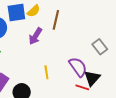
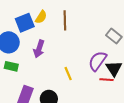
purple arrow: (35, 36) -> (39, 49), moved
purple semicircle: (78, 67) -> (98, 61), turned -95

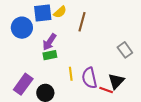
purple semicircle: (98, 61) -> (89, 78), moved, turned -65
green rectangle: (11, 66) -> (50, 55), moved, turned -40

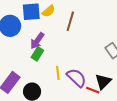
green rectangle: (50, 55) -> (37, 54), turned -48
purple semicircle: (89, 78) -> (76, 78), turned 145

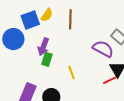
purple semicircle: (76, 78) -> (103, 49), moved
red line: (93, 90) -> (110, 80), turned -32

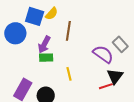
brown line: (70, 19) -> (68, 31), moved
blue square: (30, 20) -> (35, 16), turned 30
green rectangle: (47, 59) -> (46, 58), turned 64

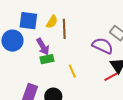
yellow semicircle: (52, 14) -> (52, 22), moved
purple arrow: (44, 45) -> (43, 47), turned -48

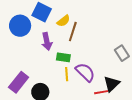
purple semicircle: (103, 46) -> (85, 72), moved
green rectangle: (47, 59) -> (63, 57), moved

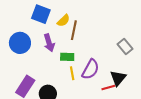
blue circle: (20, 26) -> (20, 43), moved
purple semicircle: (85, 72) -> (90, 69), turned 80

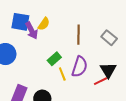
brown line: (74, 30) -> (78, 35), moved
purple arrow: (49, 43) -> (32, 30), moved
green rectangle: (67, 57) -> (54, 59), turned -32

